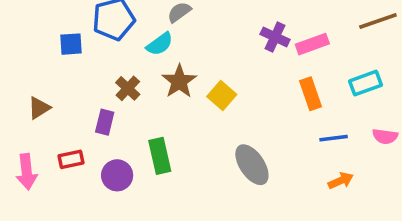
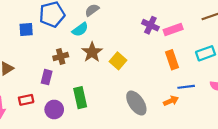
brown cross: (128, 88) -> (61, 57), turned 32
orange arrow: (341, 181) -> (171, 101), moved

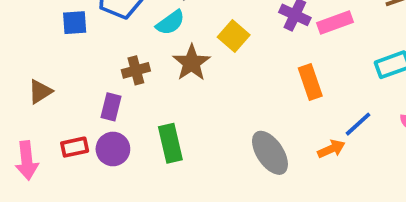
orange rectangle: (172, 60) -> (310, 82), moved
yellow square: (118, 61) -> (234, 36), moved
blue line: (186, 87) -> (358, 124), turned -35
purple circle: (54, 109) -> (113, 149), moved

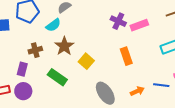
yellow square: (234, 36) -> (86, 61), moved
blue line: (358, 124) -> (161, 85), moved, turned 49
green rectangle: (170, 143) -> (57, 77), moved, turned -42

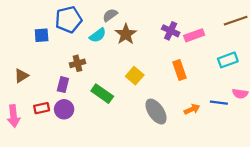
brown star: (64, 46) -> (126, 34), moved

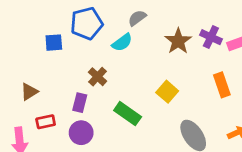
brown star: (126, 34) -> (178, 41), moved
brown cross: (78, 63) -> (98, 77), turned -32
red rectangle: (42, 108) -> (46, 122), moved

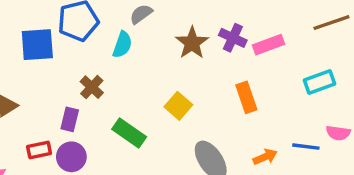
blue square: (54, 43) -> (37, 45), size x1.5
cyan semicircle: (122, 43) -> (122, 45), turned -35
red rectangle: (46, 122) -> (39, 150), moved

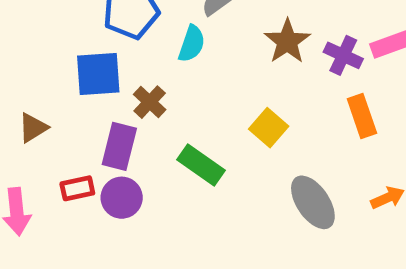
purple cross: (233, 38) -> (343, 55), moved
blue square: (37, 45) -> (98, 74), moved
purple rectangle: (70, 119) -> (119, 146), size x1.4

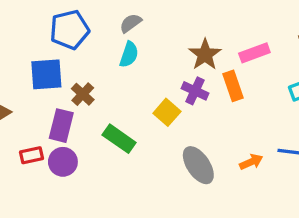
brown star: (287, 41) -> (205, 55), moved
cyan semicircle: (192, 44) -> (129, 55), moved
purple cross: (343, 55) -> (195, 91), moved
orange rectangle: (362, 116) -> (233, 86), moved

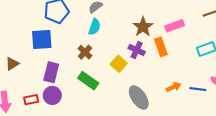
brown cross: (83, 94) -> (85, 52), moved
red rectangle: (32, 155) -> (31, 100), moved
orange arrow: (251, 162) -> (174, 87), moved

